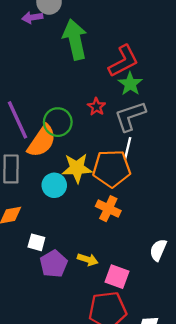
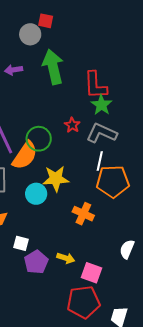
purple arrow: (32, 17) -> (14, 70), moved
red L-shape: (123, 61) -> (95, 85), turned 116
gray L-shape: (130, 116) -> (102, 133), turned 44
orange pentagon: (112, 168) -> (113, 181), moved

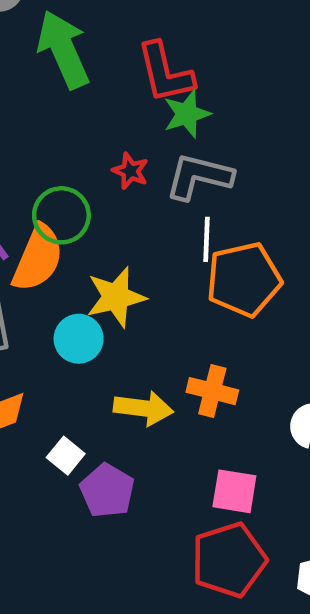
green star: (101, 105) -> (187, 114), turned 30
orange cross: (83, 214) -> (212, 391), moved
white square: (21, 243) -> (66, 456), turned 35
yellow arrow: (66, 258) -> (143, 408), moved, size x1.4

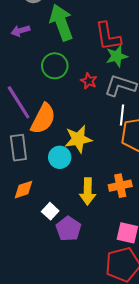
green circle: (61, 215) -> (55, 66), moved
orange cross: (212, 391) -> (120, 186), turned -30
yellow arrow: (143, 408) -> (88, 192), turned 80

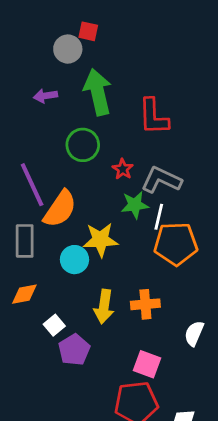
green star: (117, 56) -> (135, 205), moved

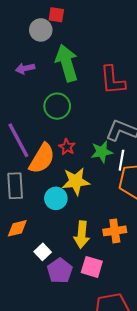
red star: (123, 169) -> (67, 147), moved
pink square: (147, 364) -> (92, 267), moved

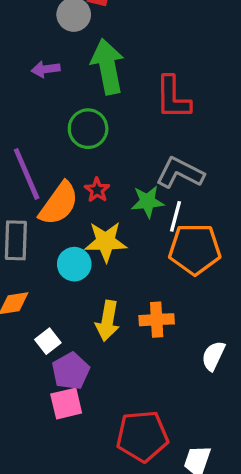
pink square: (92, 267) -> (66, 404), moved, turned -35

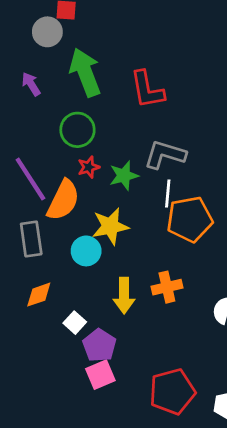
purple arrow: (46, 69) -> (31, 84), turned 75
red star: (97, 190) -> (89, 167), moved, turned 30
green star: (148, 202) -> (124, 176), moved

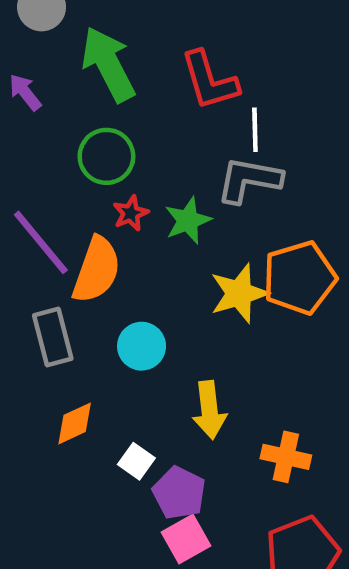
white line: (168, 194) -> (255, 130), moved
yellow star: (110, 226) -> (239, 293), moved
orange cross: (167, 287) -> (286, 457), moved, turned 32

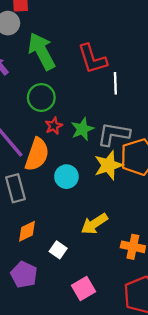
gray L-shape: (249, 180) -> (114, 134), moved
cyan circle: (142, 346) -> (66, 177), moved
yellow arrow: (209, 410) -> (94, 224), turned 64
purple pentagon: (179, 493) -> (24, 275), moved

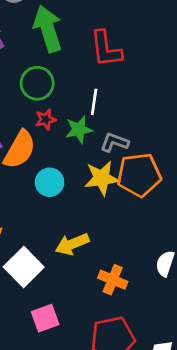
white line: (115, 83) -> (94, 102), moved
gray L-shape: (114, 134) -> (114, 142), size x0.7
white square: (58, 250) -> (24, 267), size x1.8

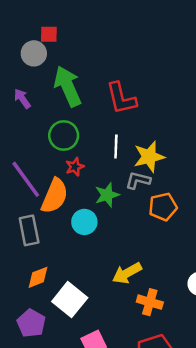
green star: (79, 130) -> (107, 195), moved
orange pentagon: (139, 175) -> (163, 207), size x0.7
yellow star: (102, 178) -> (149, 157), moved
yellow arrow: (72, 244) -> (127, 273), moved

